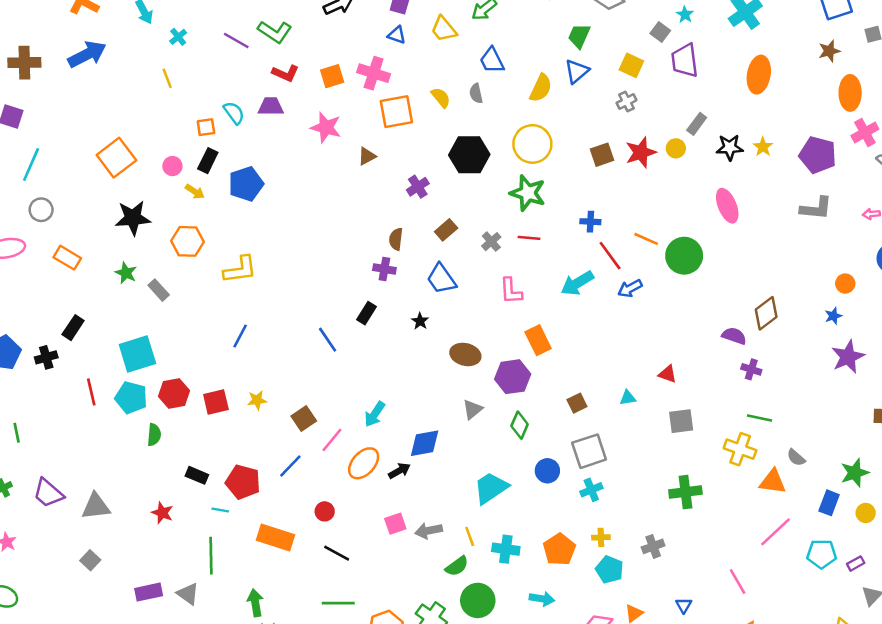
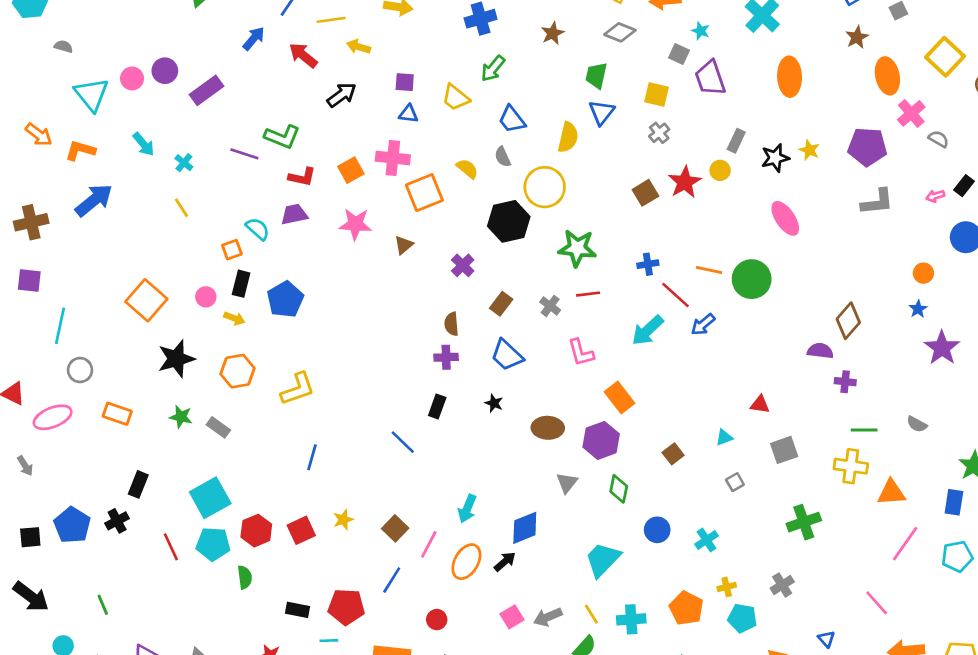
yellow circle: (532, 144) -> (545, 187), moved
gray square: (589, 451) -> (735, 482), moved, size x0.5
gray semicircle: (796, 458) -> (917, 424), moved

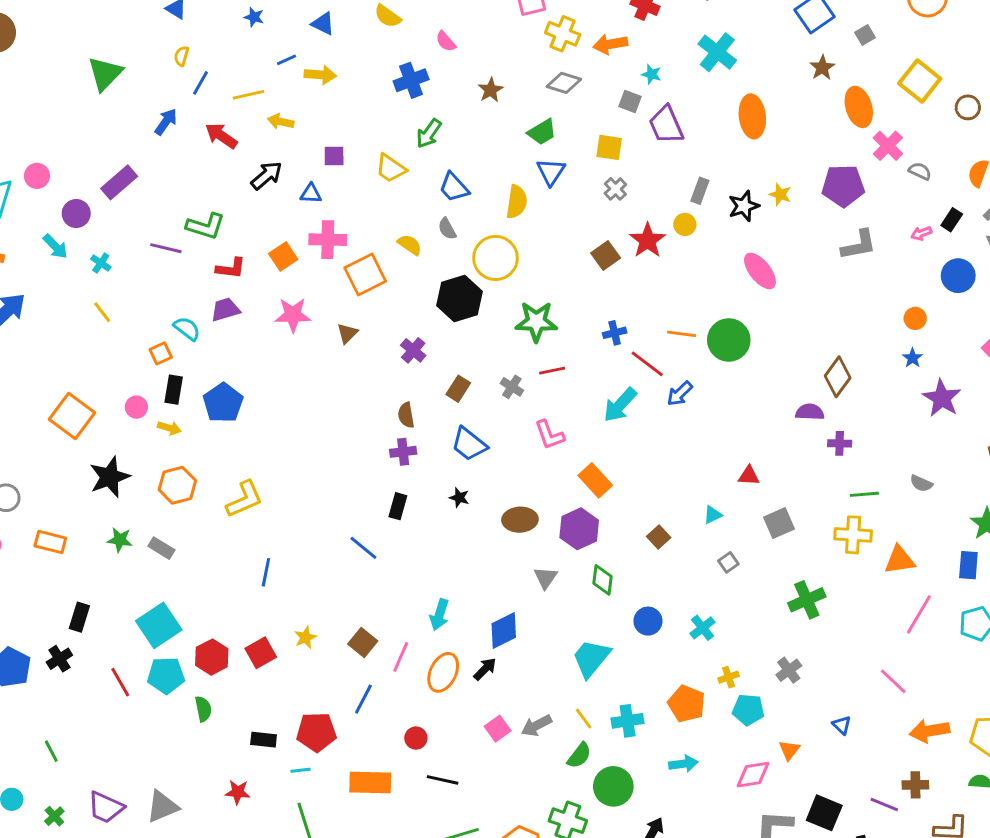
purple circle: (165, 71) -> (76, 214), moved
green trapezoid: (596, 75) -> (542, 132), turned -128
blue triangle: (408, 114) -> (311, 194), moved

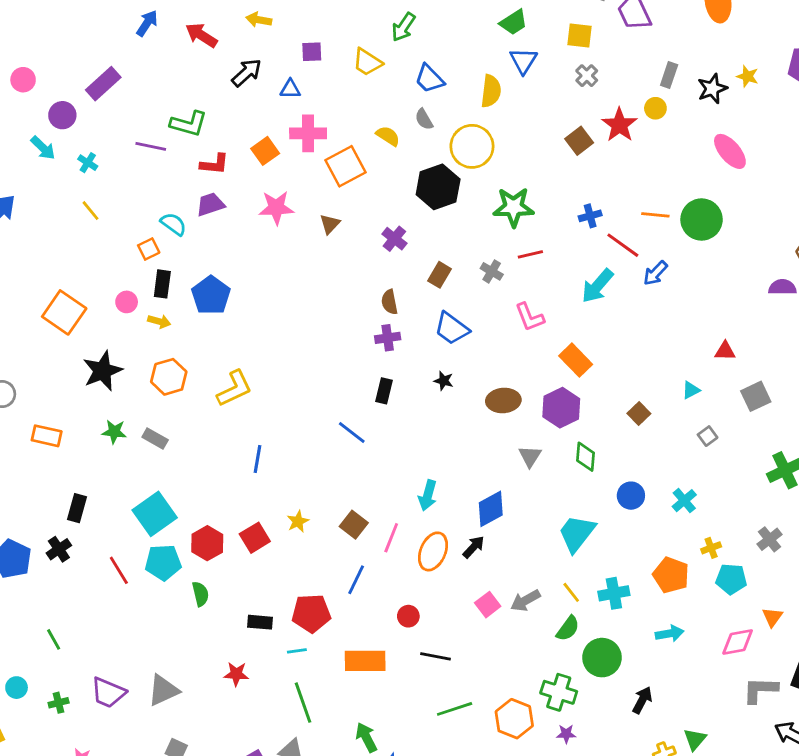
green cross: (54, 816) -> (59, 703), turned 30

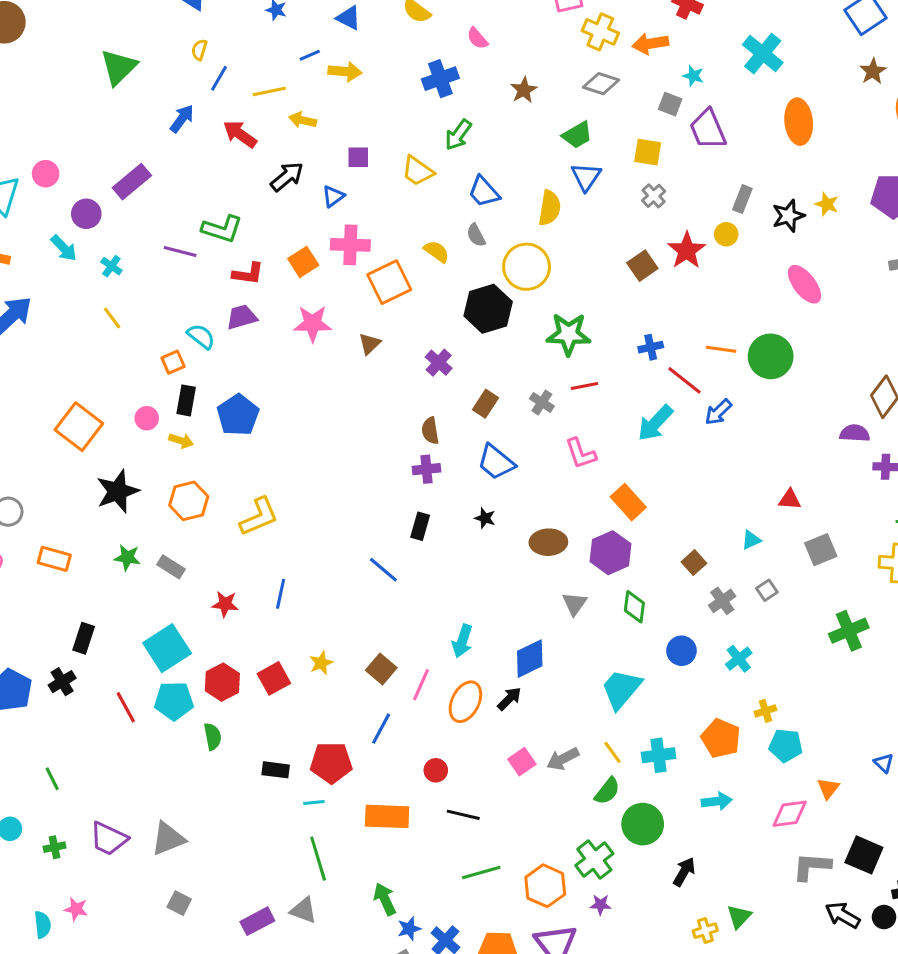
blue triangle: (290, 89) -> (333, 196), turned -40
gray cross: (770, 539) -> (722, 601), moved
red star: (236, 674) -> (225, 604), moved
green cross: (559, 692) -> (594, 859), turned 32

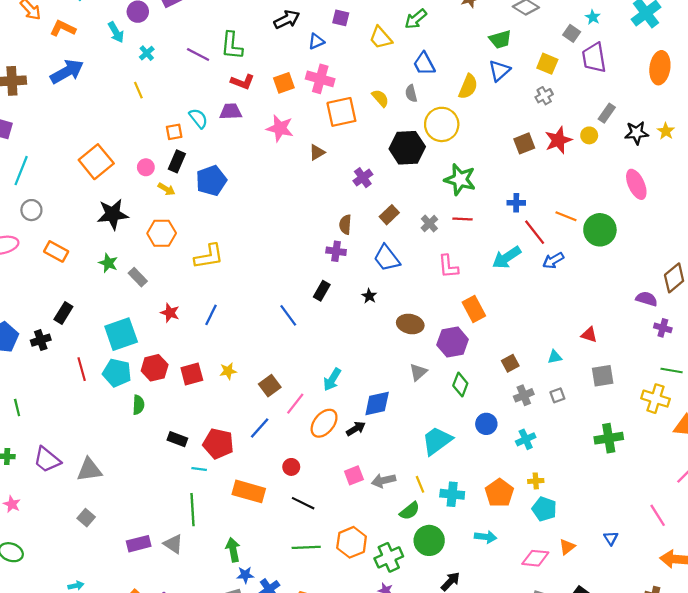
green L-shape: (222, 229) -> (232, 46), turned 64
orange hexagon: (545, 886) -> (352, 542), moved

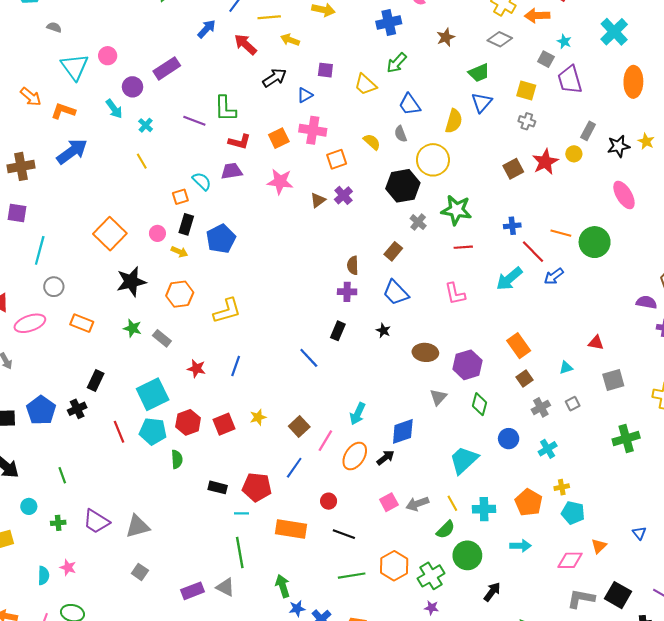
gray cross: (544, 96) -> (527, 121), turned -35
orange square: (341, 112) -> (337, 159), size x0.7
purple cross: (363, 178) -> (343, 195), moved
gray cross: (429, 224) -> (418, 222), moved
orange rectangle: (474, 309) -> (519, 346), moved

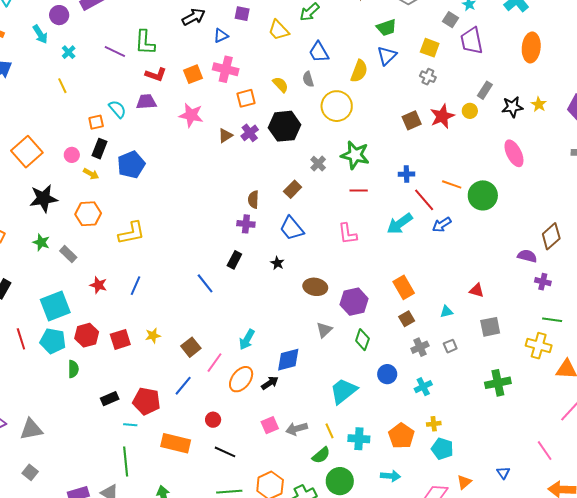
black hexagon: (403, 186) -> (285, 126), moved
black rectangle: (218, 487) -> (110, 399), turned -42

